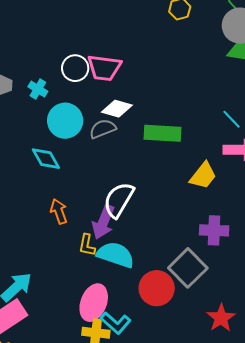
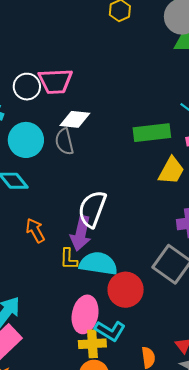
gray semicircle: (103, 129) -> (64, 142), turned -72
green rectangle: (163, 133) -> (152, 133), moved
red circle: (157, 288) -> (126, 290), moved

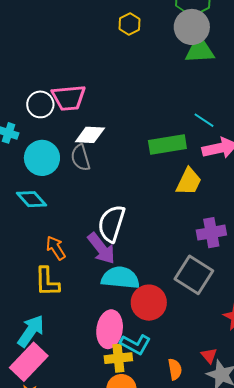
purple arrow: (81, 233) -> (101, 248), turned -48
yellow L-shape: (69, 259) -> (47, 282), moved, size x1.4

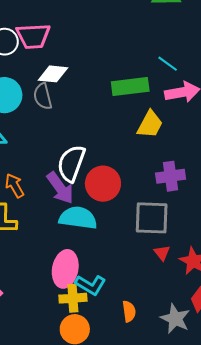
gray square: (194, 275) -> (152, 218), turned -33
red circle: (149, 303) -> (103, 184), moved
red triangle: (209, 355) -> (162, 253), moved

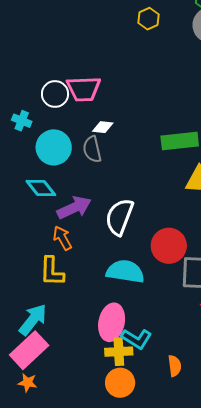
white diamond: (53, 74) -> (103, 127), size x0.7
red circle: (103, 184) -> (169, 246), moved
purple arrow: (60, 188) -> (74, 208), moved, turned -80

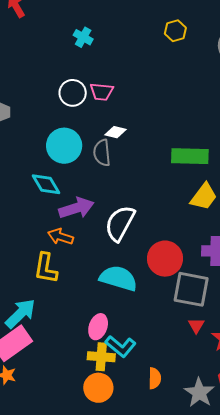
pink trapezoid: (84, 89) -> (102, 92), size x0.7
cyan cross: (22, 121) -> (83, 37), moved
orange arrow: (62, 238) -> (61, 237), turned -50
pink ellipse: (112, 322) -> (98, 327), size x0.7

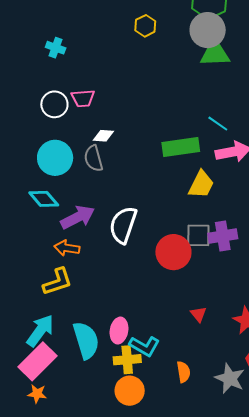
yellow L-shape: (46, 268) -> (58, 282), turned -108
cyan semicircle: (118, 278) -> (86, 340), moved, turned 66
gray square: (191, 289) -> (198, 235), moved, size x0.7
red triangle: (196, 325) -> (198, 314), moved

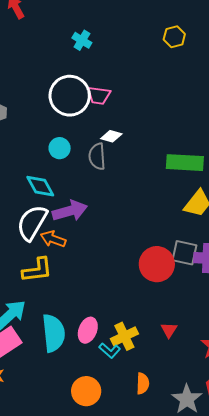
white circle: (54, 104) -> (70, 96), size x1.5
cyan circle: (55, 158) -> (60, 148), size x0.6
white semicircle: (123, 225) -> (32, 223), moved
cyan L-shape: (144, 346) -> (110, 350), size x0.7
yellow cross: (127, 360) -> (124, 336), moved, turned -32

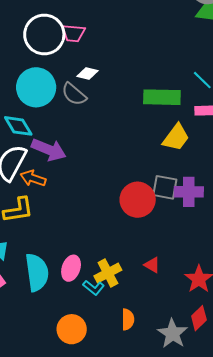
cyan circle: (60, 148) -> (36, 87), size x1.8
gray semicircle: (97, 156) -> (74, 94), turned -44
purple arrow: (70, 211) -> (49, 150), turned 40
red triangle: (169, 330) -> (152, 265), turned -30

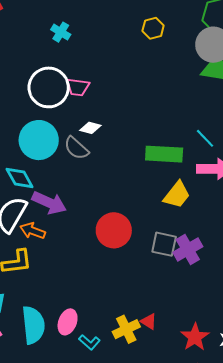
purple cross: (189, 192) -> (188, 250), turned -32
red circle: (138, 200) -> (114, 230), moved
yellow cross: (108, 273) -> (126, 329), moved

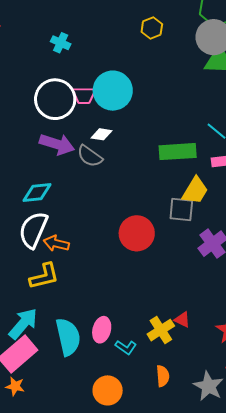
cyan circle: (39, 140) -> (113, 91), moved
cyan diamond: (20, 178) -> (37, 193), turned -60
purple arrow: (49, 203) -> (57, 144), moved
gray square: (164, 244) -> (181, 209), moved

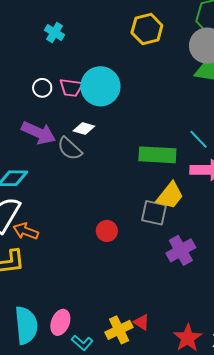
yellow hexagon: (152, 28) -> (147, 29), size x1.4
white circle: (55, 99) -> (42, 88), size x0.5
red circle: (137, 233) -> (107, 231), size x0.6

